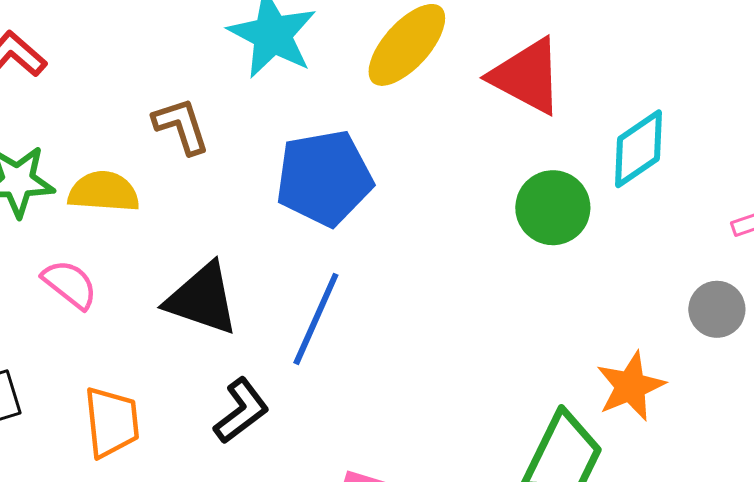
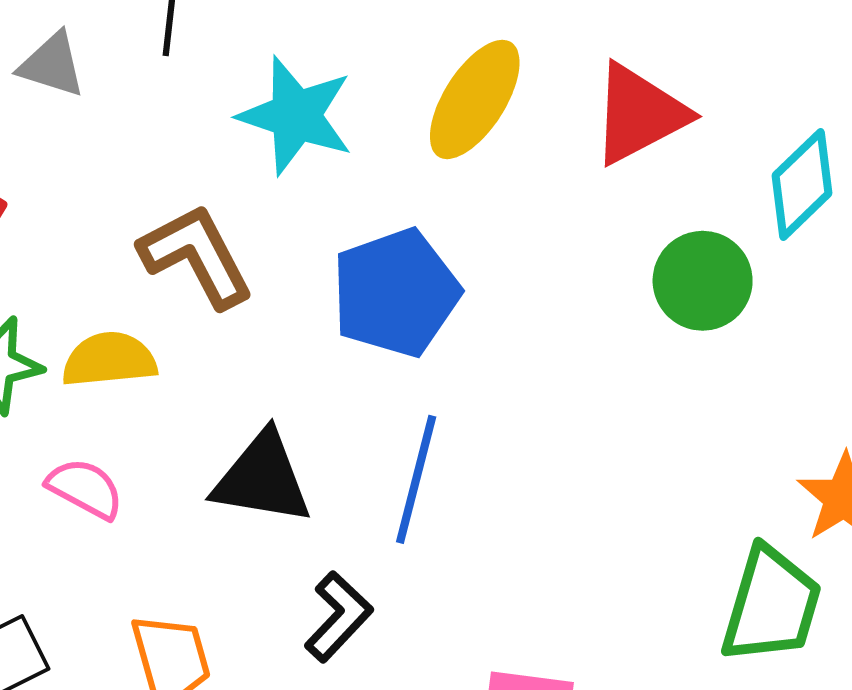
red triangle: (527, 76) -> (639, 114), turned -46
brown L-shape: (181, 126) -> (196, 256), size x1.4

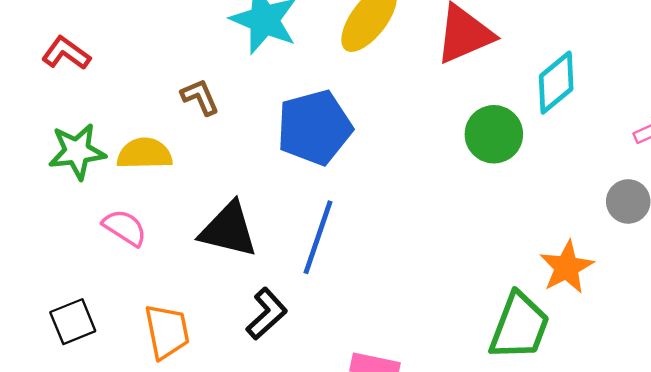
brown L-shape: (196, 256) -> (200, 97), size x0.6

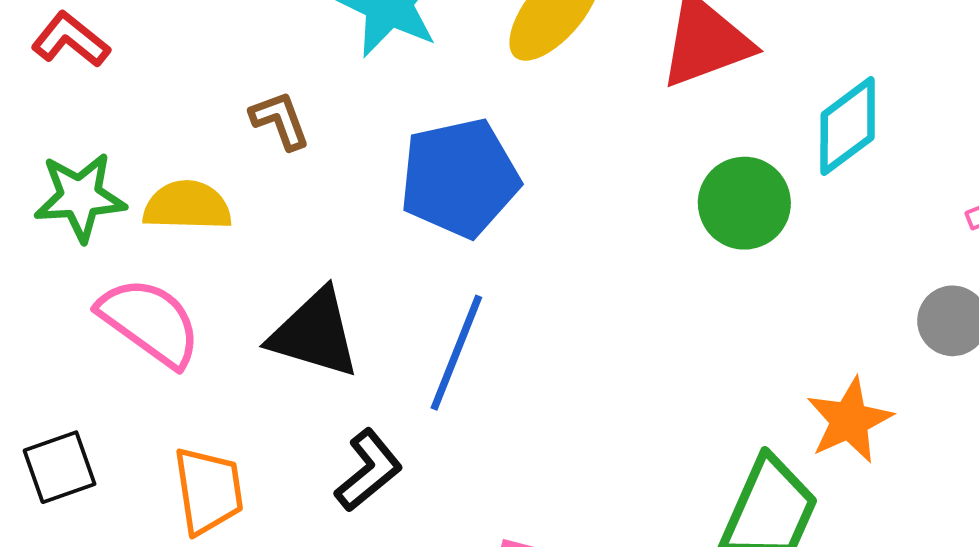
pink semicircle: (125, 228) -> (150, 322), size x1.5

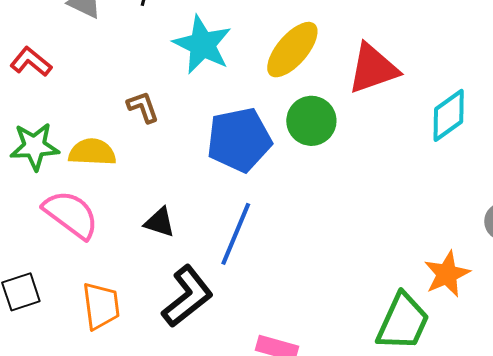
green circle: (744, 203) -> (311, 121), moved
black triangle: (315, 334) -> (160, 222), size x0.6
black L-shape: (368, 470) -> (187, 296), size x1.4

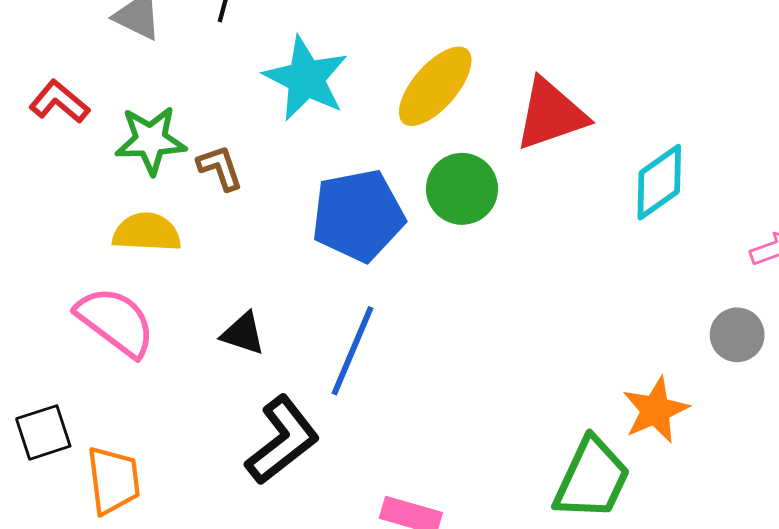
green star: (34, 146) -> (151, 140), moved
orange trapezoid: (101, 306) -> (113, 480), moved

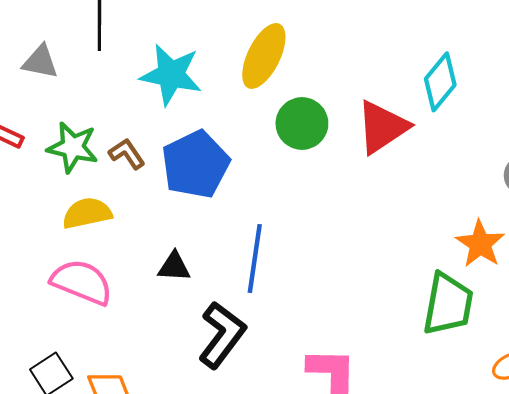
red triangle: (551, 114) -> (382, 127), moved
green star: (151, 140) -> (73, 147), turned 30
blue pentagon: (358, 216) -> (196, 164), moved

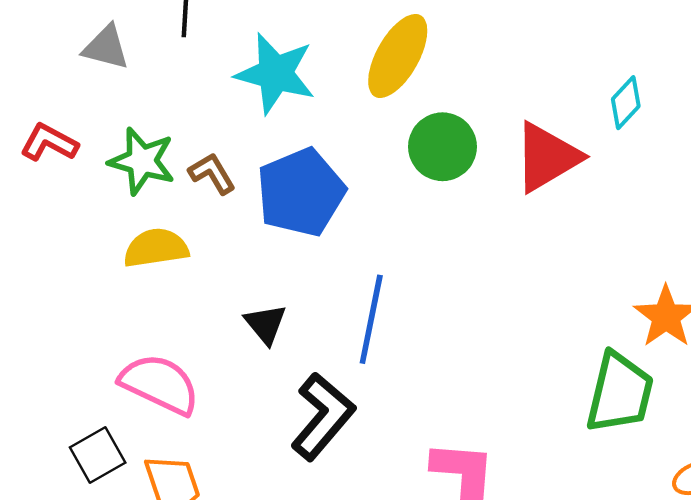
cyan diamond: (440, 82) -> (626, 103), size x0.7
black triangle: (174, 267) -> (265, 324), turned 44
pink semicircle: (82, 282) -> (160, 384), moved

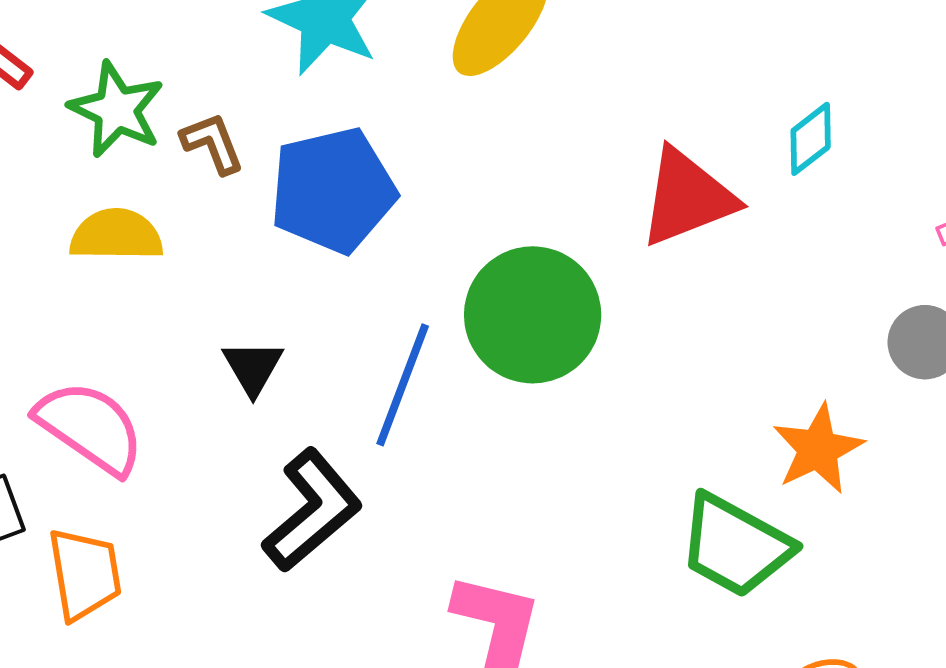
green circle: (442, 147) -> (533, 315), moved, size x1.4
green trapezoid: (620, 393) -> (735, 546), turned 96

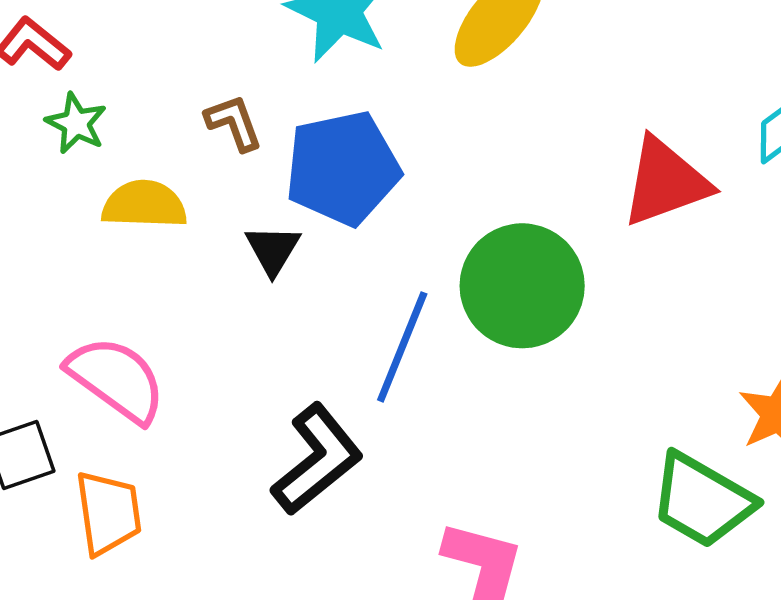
green star: (117, 110) -> (76, 123), moved, size x0.7
black triangle: (253, 367) -> (273, 250), moved

